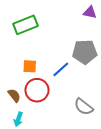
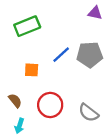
blue line: (61, 69) -> (61, 55), moved
red circle: (37, 90) -> (50, 105), moved

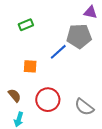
green rectangle: (27, 26) -> (26, 25), size x0.6
gray pentagon: (90, 55) -> (79, 36), moved

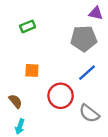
blue line: (58, 52) -> (87, 73), moved
red circle: (48, 100) -> (61, 96), moved

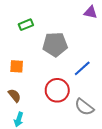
gray pentagon: (84, 39) -> (55, 44), moved
orange square: (32, 70) -> (17, 66), moved

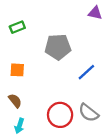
green rectangle: (26, 25) -> (17, 27), moved
red circle: (57, 90) -> (60, 115), moved

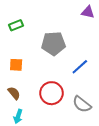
red circle: (60, 115) -> (51, 93), moved

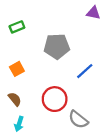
orange square: (16, 65) -> (17, 69), turned -32
gray semicircle: (82, 104) -> (78, 120), moved

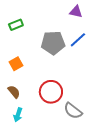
purple triangle: (93, 13) -> (76, 12), moved
blue line: (85, 71) -> (78, 40), moved

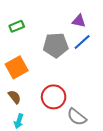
purple triangle: (76, 12) -> (79, 21), moved
orange square: (16, 64) -> (17, 67), size x1.5

